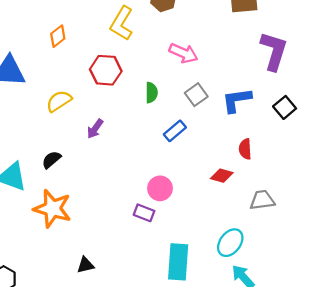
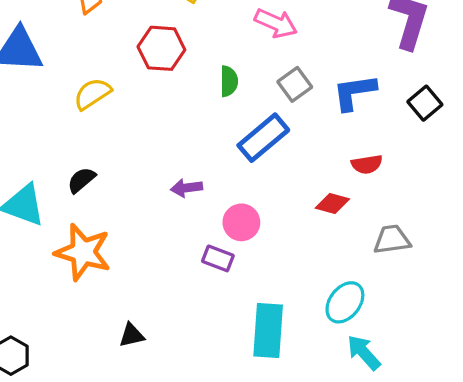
purple arrow: (95, 129) -> (187, 188), moved, turned 48
blue rectangle: (175, 131) -> (263, 138), size x1.5
red semicircle: (245, 149) -> (367, 164), turned -96

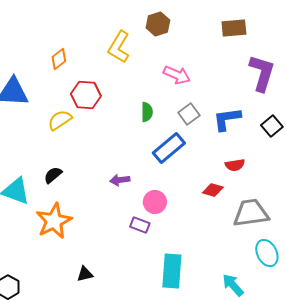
red hexagon: (161, 48) -> (86, 95), moved
gray trapezoid: (392, 240) -> (251, 213), size x1.5
orange star: (83, 252) -> (54, 221), turned 30
cyan ellipse: (345, 302) -> (267, 253), moved, turned -64

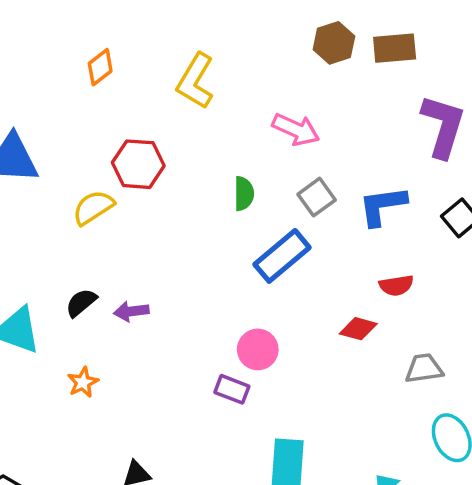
brown hexagon: (158, 24) -> (334, 43), moved
orange diamond: (59, 59) -> (100, 67), moved
purple arrow: (120, 180) -> (131, 311), moved
gray trapezoid: (251, 213) -> (424, 369), size x0.6
orange star: (54, 221) -> (83, 382), size x0.5

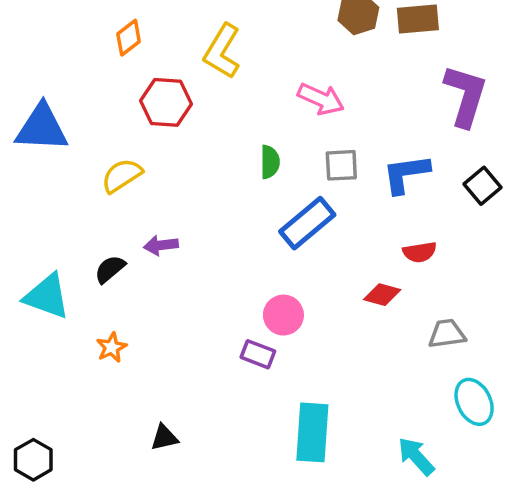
red hexagon: (138, 164) -> (166, 102), moved
gray square: (317, 197) -> (341, 165), turned 33
purple arrow: (131, 311) -> (161, 245), moved

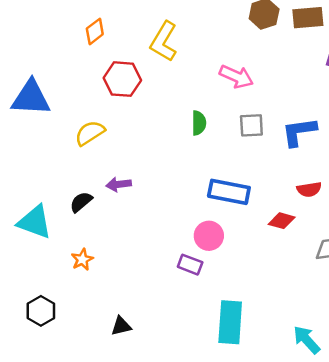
blue rectangle: (307, 223) -> (229, 192), moved, turned 51
black hexagon: (33, 460) -> (41, 311), moved

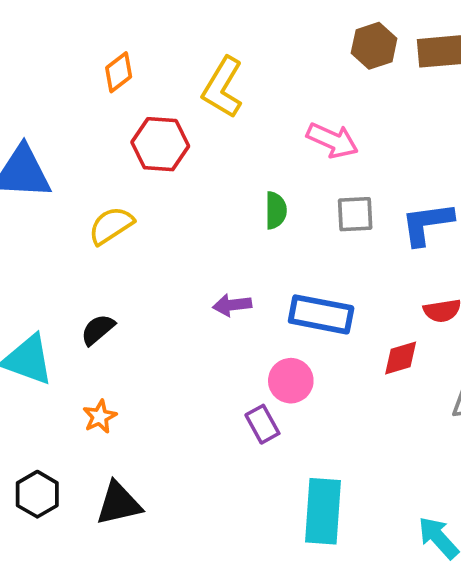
purple arrow: (119, 184) -> (232, 305), moved
red diamond: (282, 221) -> (401, 358), turned -32
purple rectangle: (190, 265) -> (262, 424), turned 40
black triangle: (121, 326) -> (119, 504), moved, size x1.5

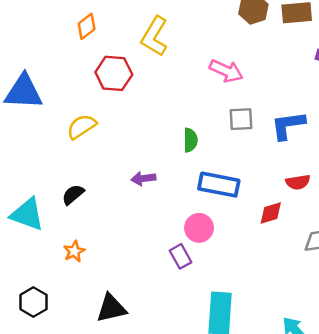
green semicircle: (276, 210) -> (190, 140), moved
purple arrow: (232, 305) -> (143, 178), moved
black triangle: (119, 504) -> (111, 308), moved

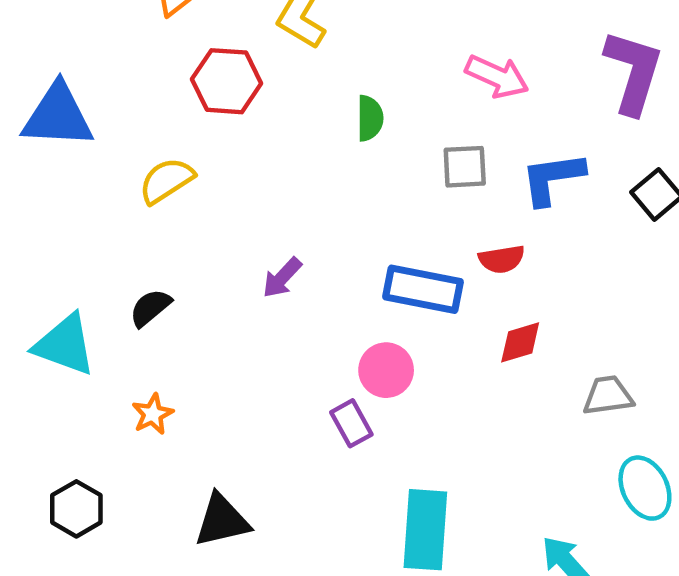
pink arrow: (226, 71) -> (497, 77), moved
green semicircle: (190, 140) -> (370, 118), moved
purple arrow: (143, 178) -> (282, 278), turned -40
red semicircle: (298, 182) -> (502, 259), moved

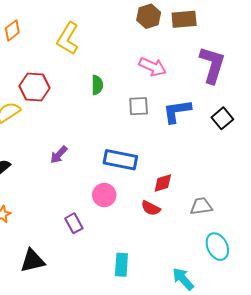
red hexagon: (227, 81) -> (35, 87), moved
red semicircle: (502, 259) -> (151, 208), moved, turned 36
purple rectangle: (351, 423) -> (74, 223), moved
cyan rectangle: (425, 530) -> (121, 265), size x0.7

